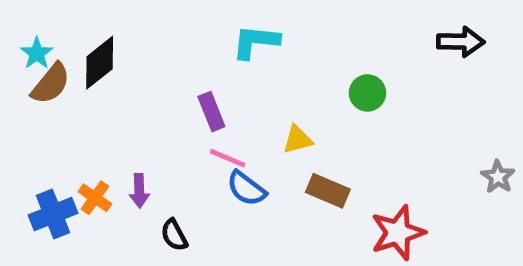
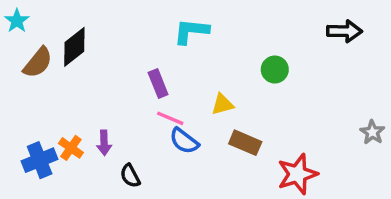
cyan star: (37, 53) -> (17, 21), moved

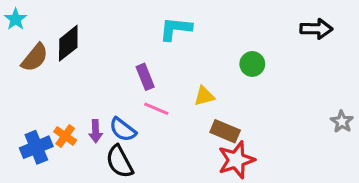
blue semicircle: (184, 141) -> (123, 130), moved
red star: (297, 174) -> (236, 160), moved
black semicircle: (130, 176) -> (120, 162), size x1.5

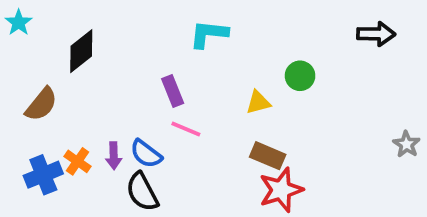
brown semicircle: (35, 58) -> (41, 104), moved
yellow triangle: (204, 96) -> (258, 102), moved

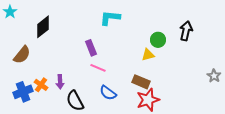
black arrow: (376, 34) -> (186, 31), moved, turned -78
yellow triangle: (258, 102) -> (148, 55), moved
blue semicircle: (146, 154) -> (108, 93), moved

